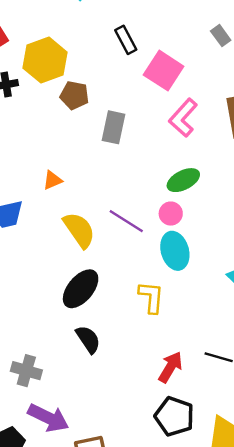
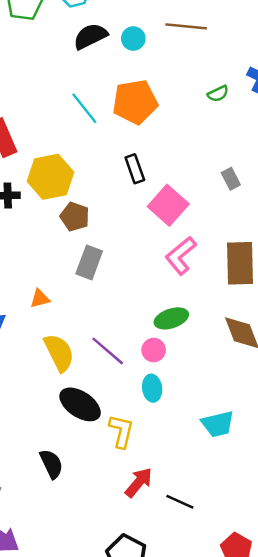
gray rectangle: (113, 127) -> (89, 262), moved
cyan ellipse: (175, 251) -> (152, 388), size x0.7
black ellipse: (81, 289) -> (80, 404), moved, turned 75
red arrow: (170, 367) -> (139, 482), moved

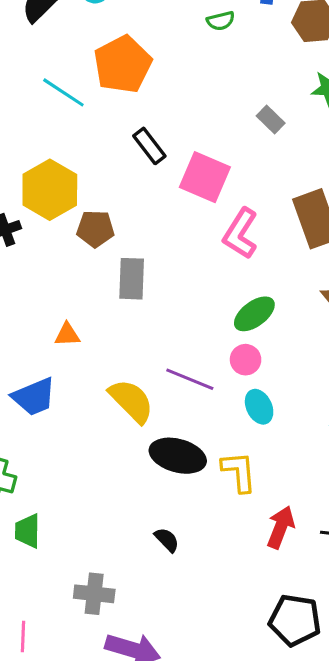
green semicircle: (218, 94) -> (221, 21), turned 30
orange triangle: (40, 299) -> (67, 335), moved, turned 30
black semicircle: (51, 464) -> (167, 540), size x0.7

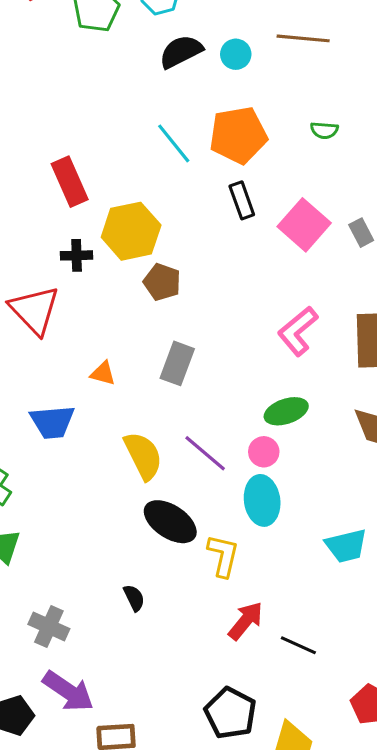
green semicircle: (221, 21) -> (324, 130), moved
black rectangle: (149, 146) -> (242, 200), moved
pink square: (205, 177) -> (304, 225), moved
gray rectangle: (132, 279) -> (177, 363), moved
cyan ellipse: (259, 407) -> (262, 500), size x1.4

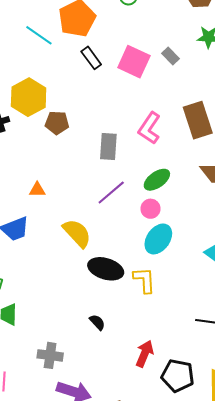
gray rectangle: (177, 363) -> (108, 147), moved
purple line: (205, 453) -> (111, 193), moved, turned -64
cyan ellipse: (262, 500) -> (158, 239), turned 60
red arrow: (246, 621) -> (145, 354), moved

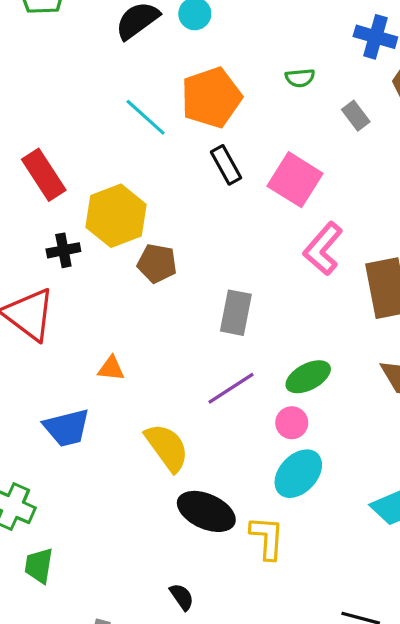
gray rectangle: (171, 56) -> (356, 116), moved
pink L-shape: (149, 128) -> (323, 249), moved

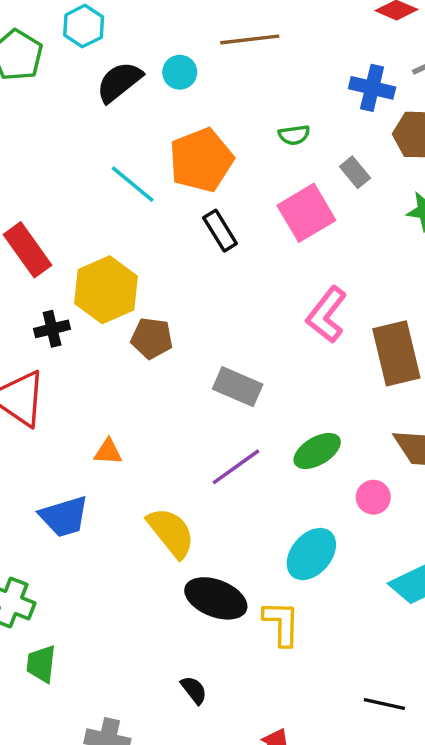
pink square: (295, 180) -> (306, 213), moved, turned 30
gray rectangle: (236, 313) -> (238, 387), turned -75
pink circle: (292, 423) -> (373, 497), moved

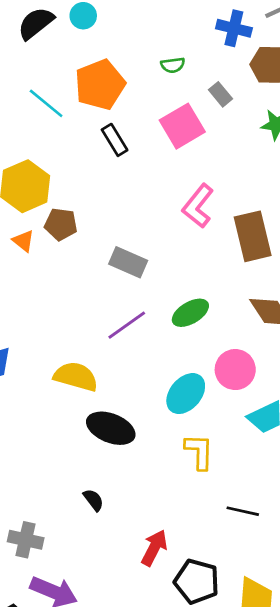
orange triangle: (108, 452) -> (23, 241), moved, turned 35
pink circle: (373, 497) -> (235, 370), moved, size x1.5
yellow semicircle: (171, 533) -> (76, 376), turned -36
yellow L-shape: (281, 623) -> (199, 452), moved

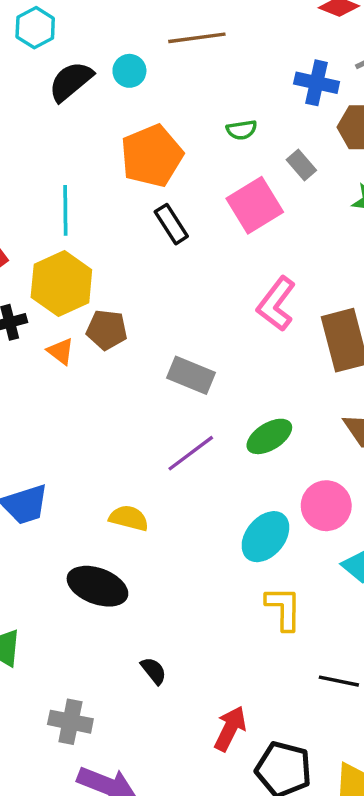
cyan line: (46, 103) -> (65, 210), moved, turned 51
yellow semicircle: (76, 376) -> (129, 518), size x0.7
black ellipse: (111, 428) -> (97, 586), moved

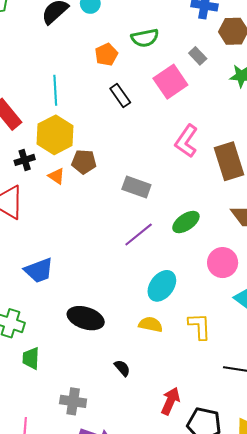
green semicircle: (242, 130) -> (145, 38), moved, size x1.5
orange pentagon: (152, 156) -> (106, 55), size x0.6
yellow semicircle: (129, 518) -> (151, 324), moved
cyan ellipse: (265, 537) -> (162, 286), moved

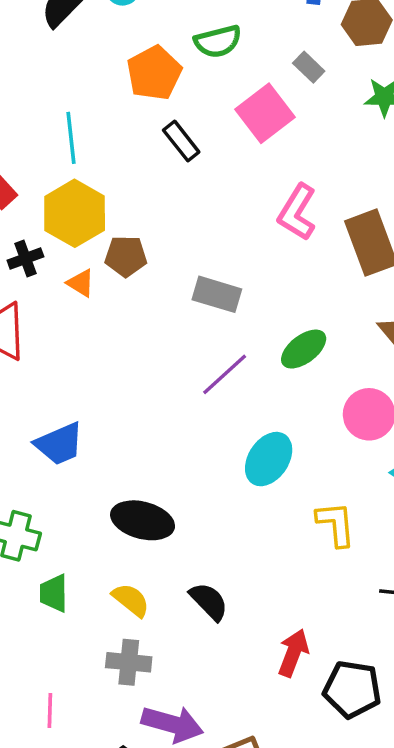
orange pentagon: (106, 55) -> (154, 73), size x1.4
yellow semicircle: (151, 324) -> (131, 600), moved, turned 30
black semicircle: (122, 368) -> (209, 601), size x1.4

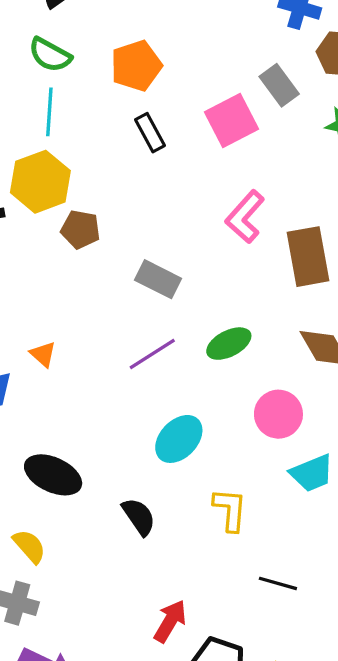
green semicircle: (218, 41) -> (50, 55), moved, turned 33
gray rectangle: (309, 67) -> (279, 85), size x1.4
orange triangle: (81, 283) -> (43, 354), moved
black semicircle: (209, 601) -> (139, 517), moved

